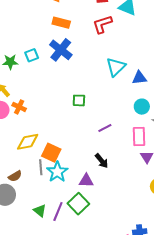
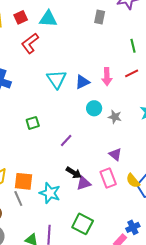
pink rectangle: (139, 136) -> (108, 178), moved
cyan star: (57, 172) -> (50, 193), moved
purple triangle: (86, 181) -> (84, 183), moved
green square: (78, 204) -> (83, 224), moved

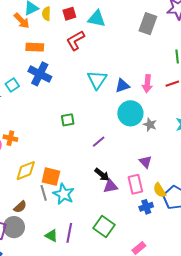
gray rectangle: (100, 17) -> (148, 24), size x1.5
cyan circle: (94, 108) -> (130, 113), size x1.6
cyan star: (50, 193) -> (64, 194), moved
blue cross: (133, 227) -> (146, 207), moved

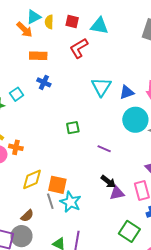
red square: (69, 14) -> (72, 22), turned 32
blue cross: (40, 74) -> (44, 82), size x0.6
purple line: (99, 142) -> (104, 149), turned 64
green square: (104, 226) -> (129, 231), moved

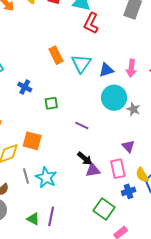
red L-shape: (79, 48) -> (91, 23), moved, turned -35
orange rectangle: (38, 56) -> (56, 55), moved, turned 60
blue cross: (44, 82) -> (25, 87), moved
orange square: (57, 185) -> (32, 141), moved

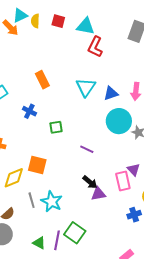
orange rectangle: (56, 55) -> (42, 80), moved
pink rectangle: (118, 169) -> (123, 181), moved
green square: (104, 209) -> (75, 233), moved

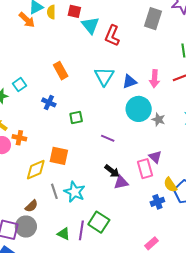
cyan triangle: (86, 26) -> (90, 25), moved, turned 42

